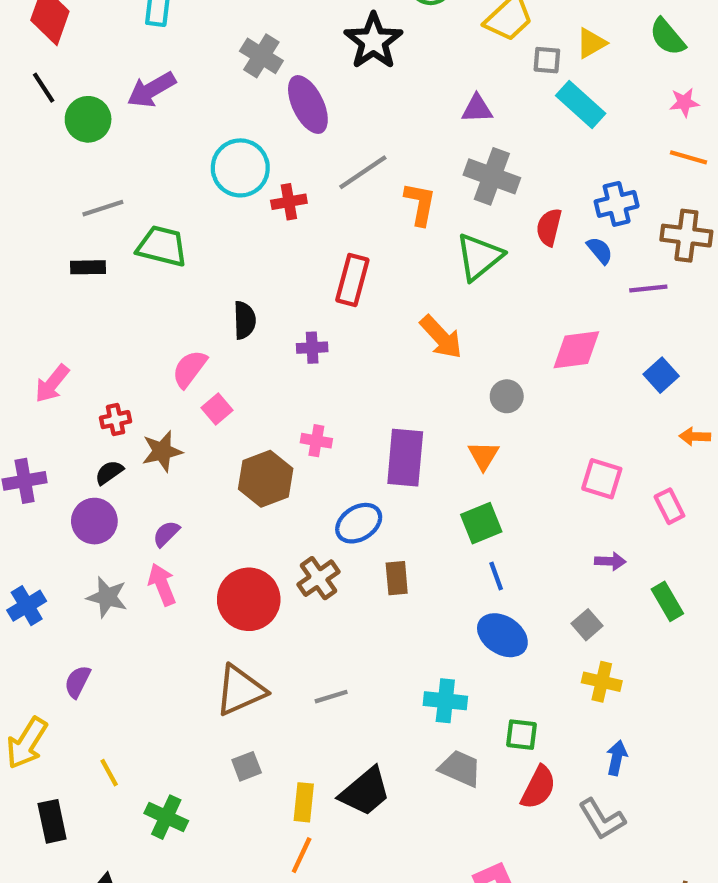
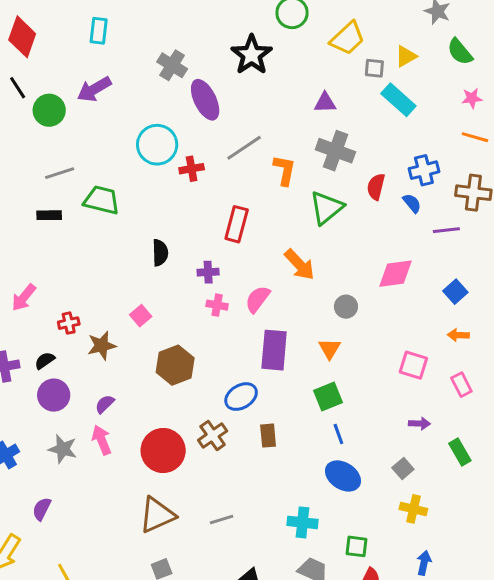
pink semicircle: (190, 369) -> (258, 299), moved
orange arrow: (695, 436) -> (458, 335), moved
pink cross: (316, 441) -> (217, 305), moved
black semicircle: (109, 472) -> (45, 361), moved

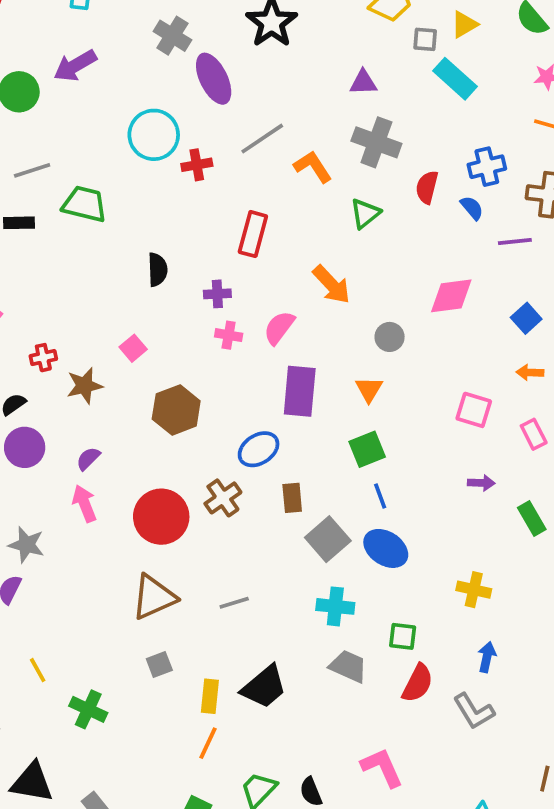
orange L-shape: (285, 170) -> (313, 167), turned -44
green triangle: (326, 208) -> (365, 213), size x0.7
gray star: (63, 449) -> (26, 545), moved
gray square: (403, 468) -> (328, 539), moved, size x1.6

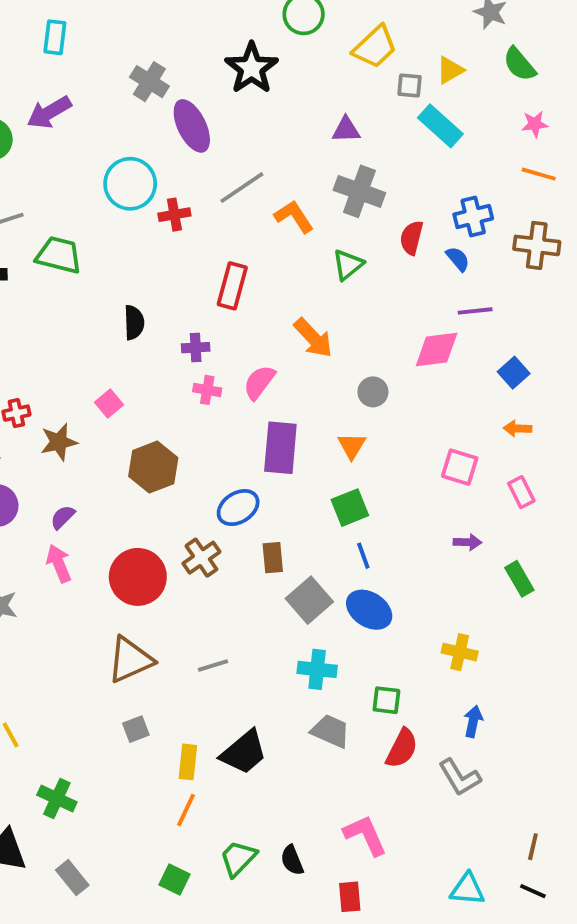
purple line: (515, 242) -> (475, 311), moved
green cross: (88, 709) -> (57, 799), moved

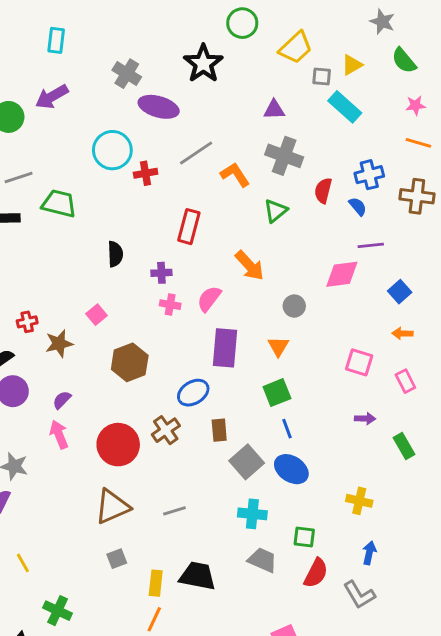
purple ellipse: (192, 126) -> (159, 107), turned -48
black trapezoid: (244, 752) -> (198, 576), turned -129

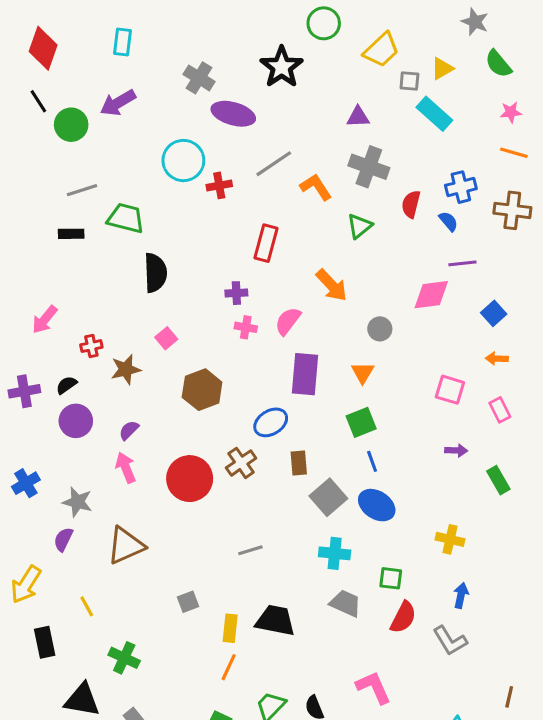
black semicircle: (115, 254) -> (155, 273), moved, size x1.4
brown triangle: (112, 507) -> (126, 546), moved

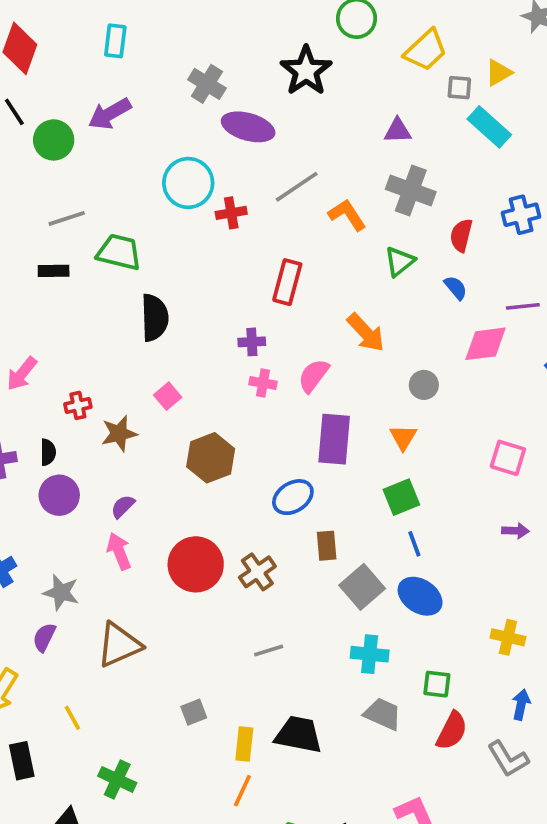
blue semicircle: (448, 221) -> (456, 288), moved
black semicircle: (66, 385) -> (48, 452), turned 125
brown cross: (241, 463) -> (257, 572), moved

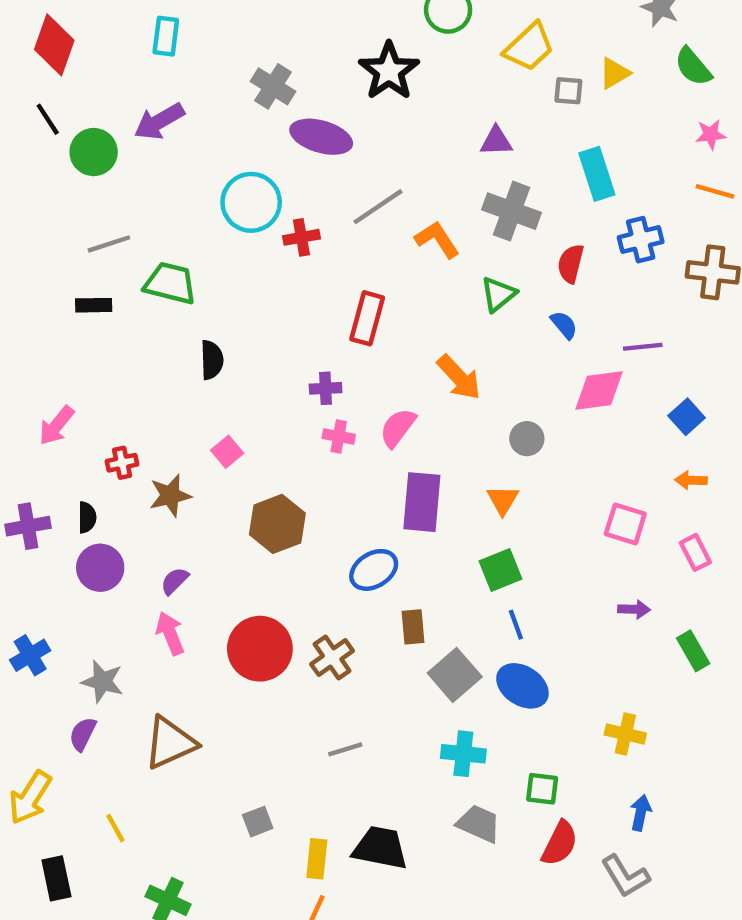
cyan rectangle: (489, 127) -> (597, 174), moved, turned 30
black semicircle: (155, 318) -> (212, 360), size x0.7

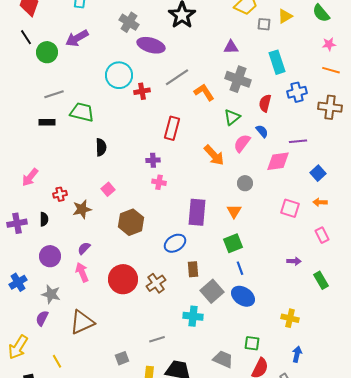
pink semicircle: (398, 428) -> (242, 143), moved
pink square: (625, 524) -> (290, 208), moved
purple circle: (100, 568) -> (50, 256), moved
gray line: (345, 749) -> (157, 339), moved
cyan cross: (463, 754) -> (193, 316), moved

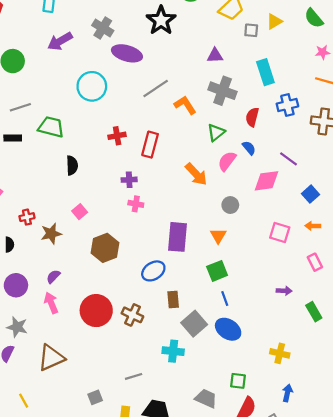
purple arrow: (77, 38) -> (60, 41), moved
red cross: (142, 91) -> (117, 136), moved
purple line: (298, 141) -> (289, 159), turned 42
brown cross: (156, 283) -> (132, 315), turned -30

